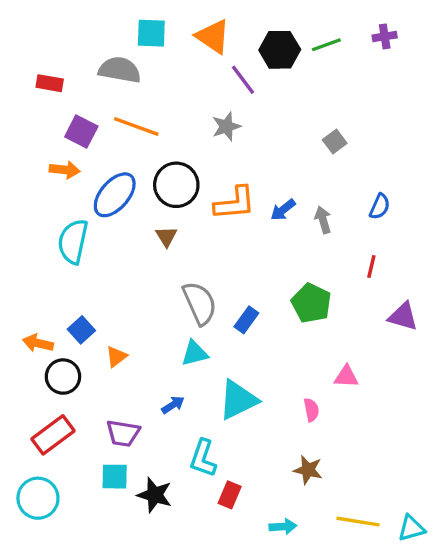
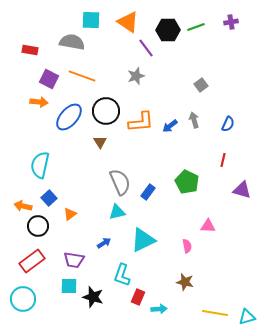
gray arrow: (323, 220) -> (194, 120), moved
cyan semicircle: (73, 241) -> (40, 165), moved
cyan arrow: (283, 527) -> (159, 309), moved

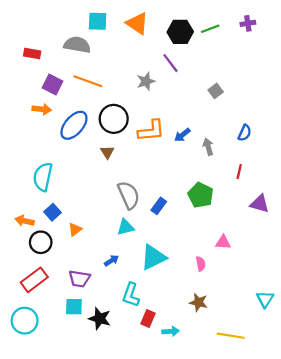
purple line: (146, 48) -> (171, 63), moved
gray arrow: (194, 120) -> (208, 147), moved
cyan triangle: (247, 317) -> (265, 299), moved, turned -42

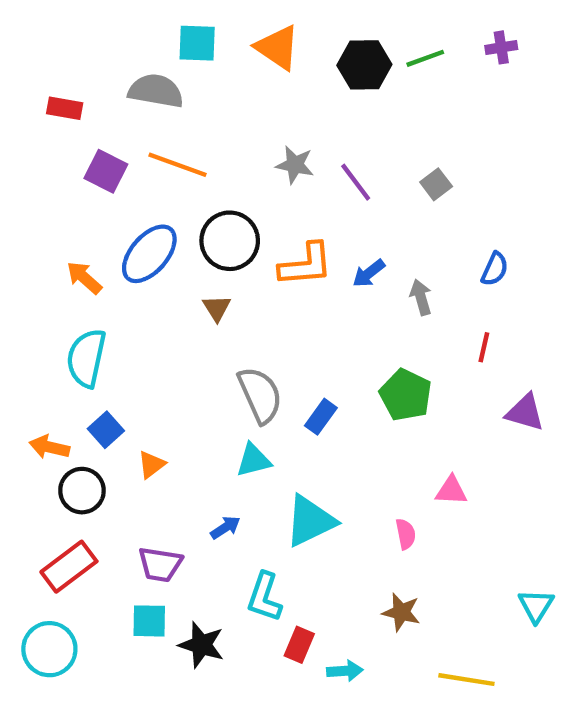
purple line: (171, 63) -> (356, 182), moved
gray star: (146, 81) -> (295, 165), turned 30
orange arrow: (42, 109) -> (84, 278), moved, turned -144

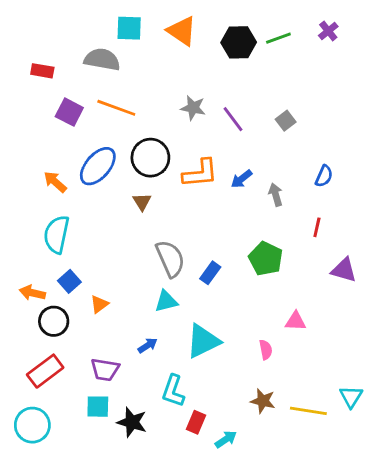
purple cross: (501, 47) -> (328, 31), turned -30
cyan arrow: (345, 671) -> (226, 439), turned -30
yellow line: (466, 680) -> (308, 411), moved

